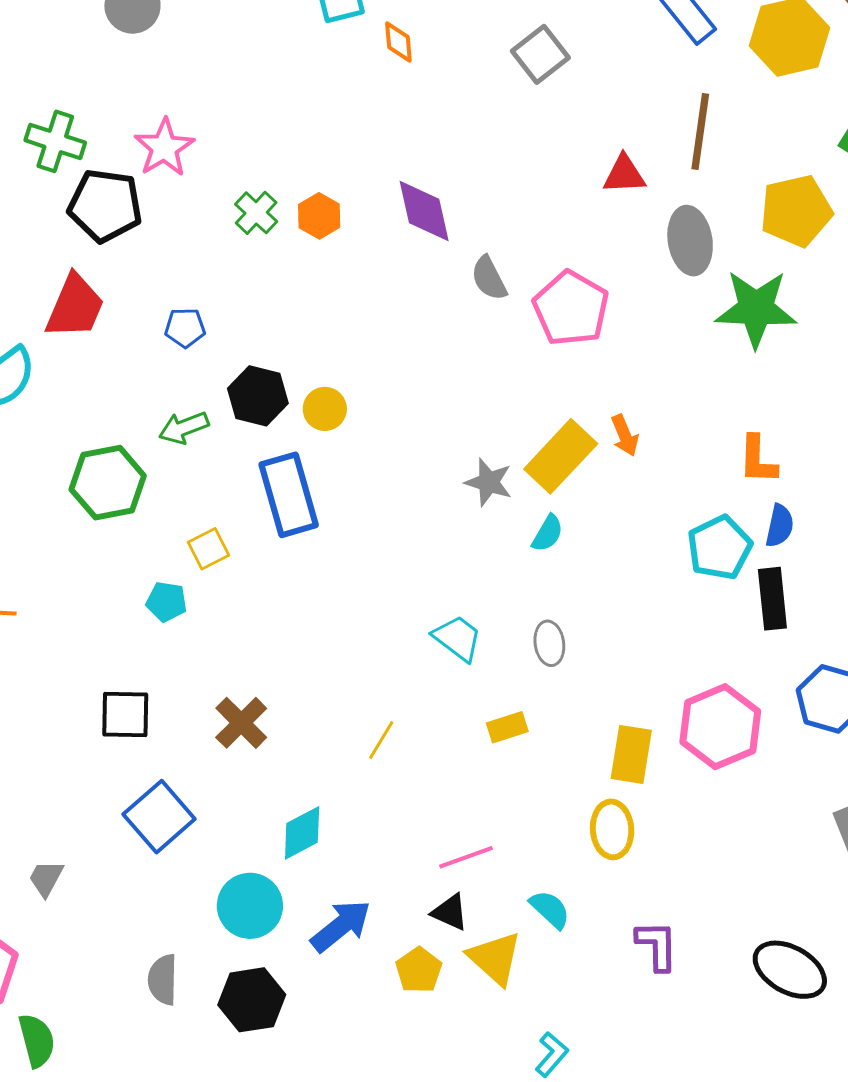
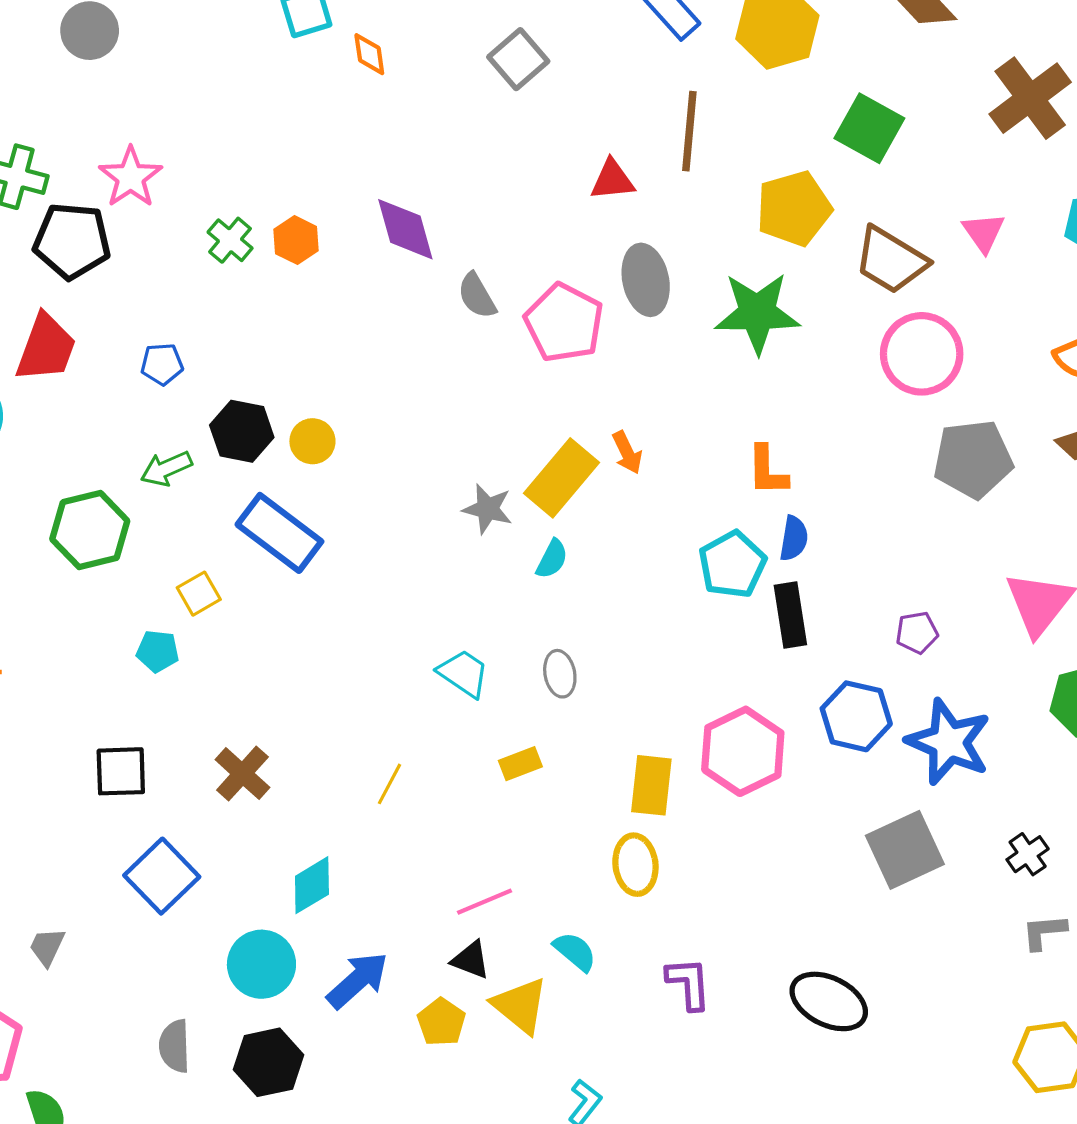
gray ellipse: (690, 241) -> (646, 280), moved
blue rectangle: (289, 495) -> (279, 533), turned -34

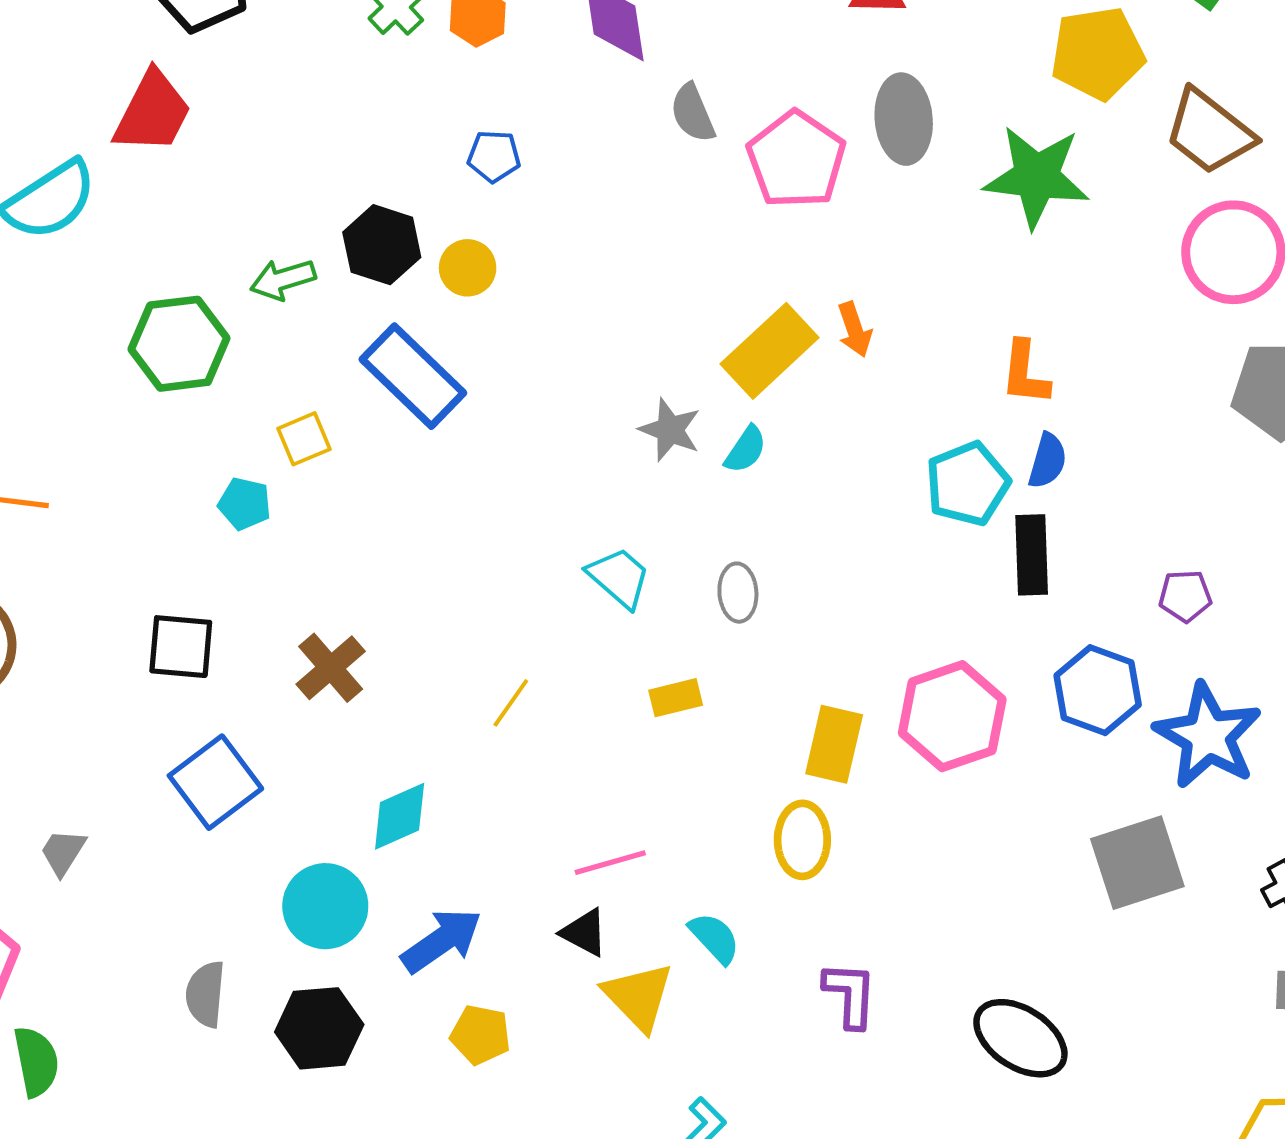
blue pentagon: (162, 364) -> (494, 156), moved
gray star: (488, 509) -> (670, 430), moved
yellow pentagon: (441, 1022) -> (480, 1035), moved, turned -30

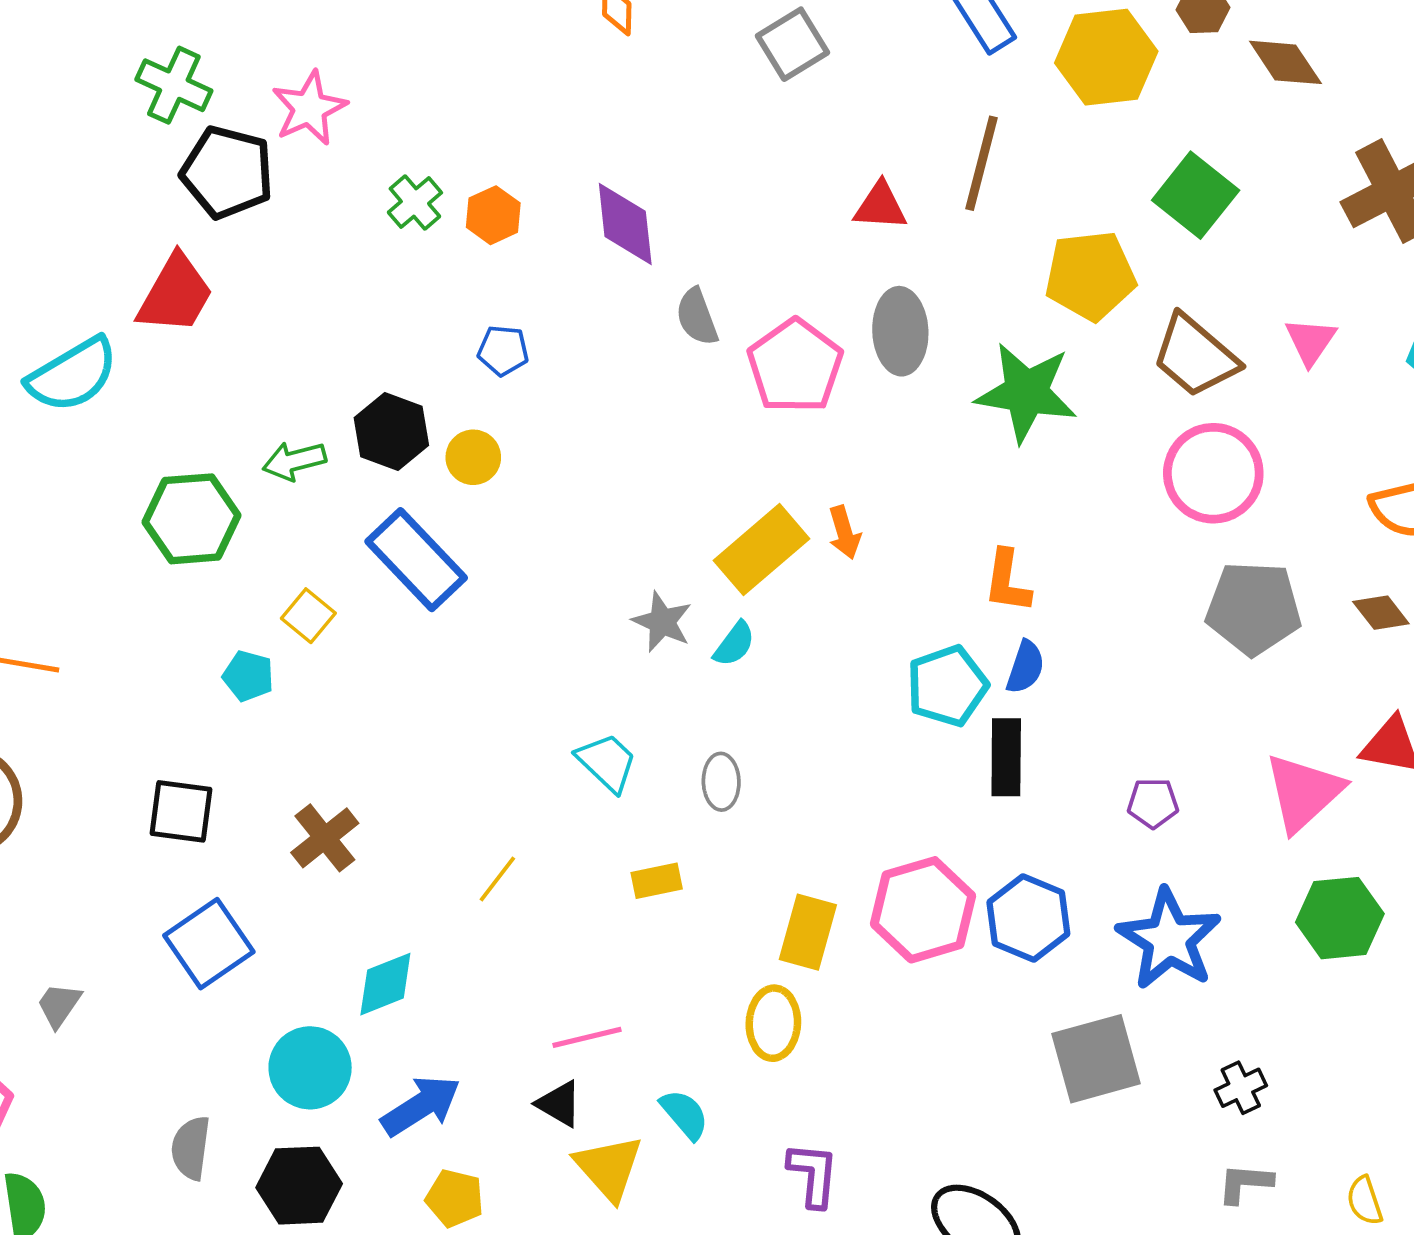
yellow square: (304, 439) -> (308, 616), turned -30
blue hexagon: (1098, 690) -> (1028, 918), moved

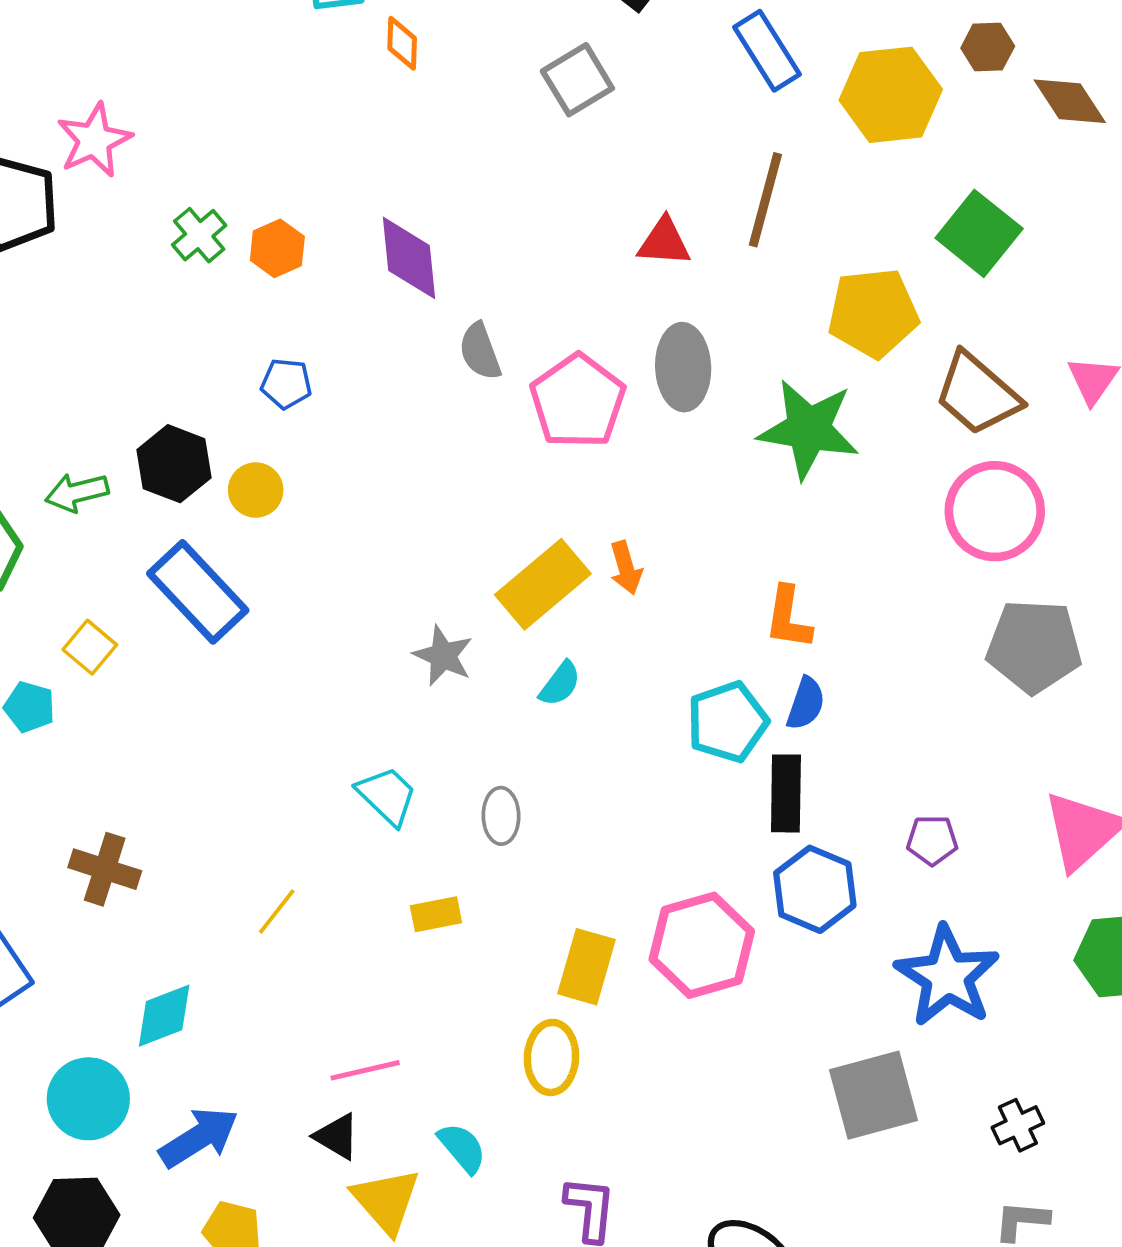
cyan semicircle: (734, 644) -> (560, 684), moved
brown cross: (325, 838) -> (105, 869), turned -34
blue hexagon: (1028, 918) -> (815, 889), moved

